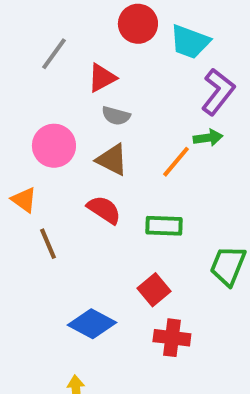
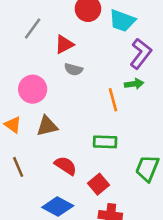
brown triangle: (112, 160) -> (47, 126), moved, turned -40
orange line: (176, 162) -> (113, 100), turned -55
red semicircle: (104, 210) -> (66, 166), moved
brown line: (48, 244) -> (18, 167), moved

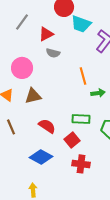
cyan trapezoid: (122, 21) -> (81, 24), moved
green arrow: (134, 84) -> (98, 93), moved
green rectangle: (105, 142) -> (81, 119), moved

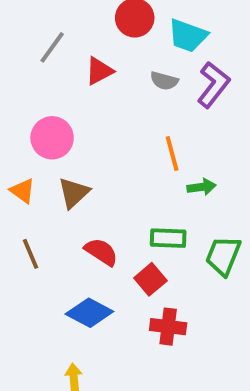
cyan trapezoid: (81, 24) -> (188, 36), moved
gray semicircle: (53, 53) -> (164, 81), moved
brown triangle: (33, 96) -> (74, 193), turned -30

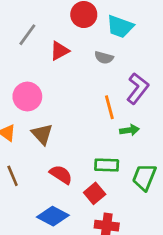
purple L-shape: (213, 85) -> (138, 88), moved
brown triangle: (74, 193) -> (42, 134), turned -30

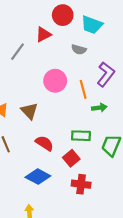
gray line: (27, 35) -> (17, 52), moved
red triangle: (60, 51) -> (43, 34), moved
pink circle: (27, 97) -> (55, 81), moved

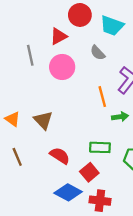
gray semicircle: (79, 50) -> (98, 53), turned 32
gray line: (17, 52) -> (30, 55), turned -48
pink circle: (55, 81) -> (62, 67), moved
blue diamond: (38, 177) -> (68, 192), moved

